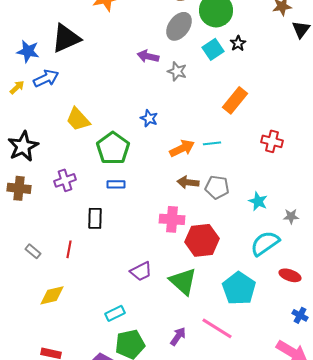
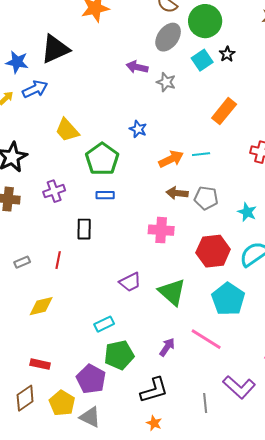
red hexagon: (202, 240) -> (213, 251), moved
gray rectangle: (33, 251) -> (22, 262), turned -63

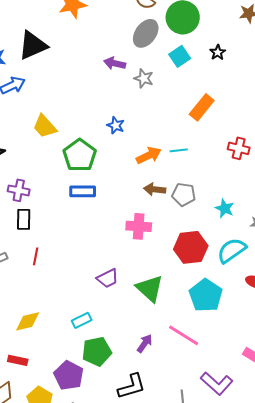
black star: (227, 54) -> (218, 52), moved
purple cross: (54, 191) -> (19, 190), moved, turned 30
blue rectangle: (105, 195) -> (83, 191), size x1.4
black rectangle: (84, 229) -> (24, 219), moved
yellow diamond: (41, 306) -> (28, 321), moved

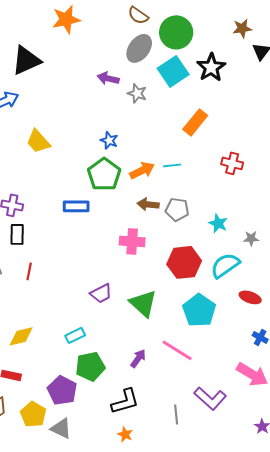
black star: (218, 52) -> (211, 67), size x1.8
cyan square: (180, 56) -> (173, 71), size x1.4
green pentagon: (80, 155) -> (104, 174), moved

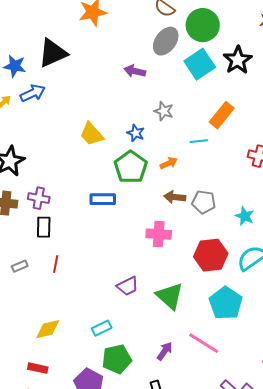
gray star: (137, 93) -> (164, 111), moved
yellow trapezoid: (38, 141) -> (92, 134), moved
cyan line: (172, 165) -> (199, 141), moved
orange arrow: (142, 170) -> (169, 163), size x0.7

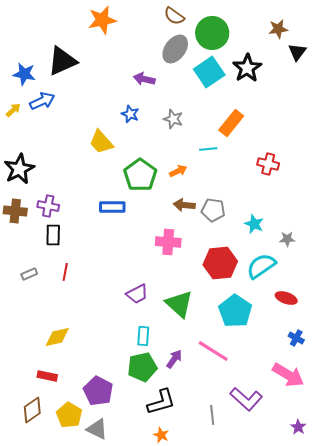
blue star: (136, 133) -> (130, 114), moved
cyan rectangle: (102, 328) -> (143, 336), moved, turned -60
green pentagon: (117, 359) -> (142, 367), moved

